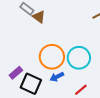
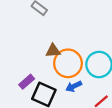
brown triangle: (39, 17) -> (53, 51), moved, turned -40

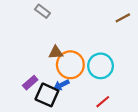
blue arrow: (74, 86) -> (61, 85), moved

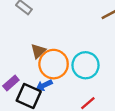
brown triangle: (56, 52) -> (38, 51), turned -40

